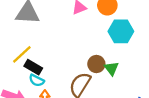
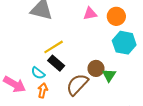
yellow line: (22, 54) -> (54, 47), moved
black rectangle: (33, 67) -> (56, 63), moved

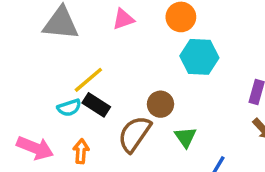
pink triangle: (90, 14) -> (123, 19), moved
cyan semicircle: (38, 73) -> (69, 108), moved, turned -48
green triangle: (109, 75) -> (185, 137), moved

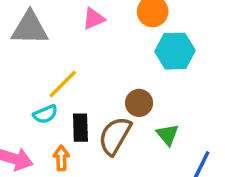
black rectangle: (96, 105) -> (80, 128), moved, turned 60

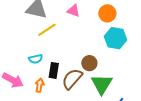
pink triangle: (94, 19) -> (73, 11), turned 32
yellow line: (63, 84) -> (47, 30), moved
green triangle: (168, 135) -> (102, 84), size x1.6

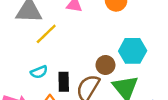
cyan hexagon: (115, 38) -> (133, 51), moved

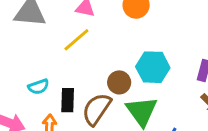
yellow line: (46, 34) -> (76, 40), moved

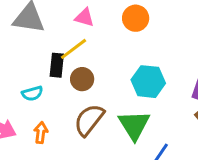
brown circle: (119, 82) -> (82, 79), moved
black rectangle: (68, 100) -> (57, 65), moved

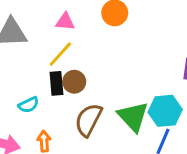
black rectangle: (57, 65) -> (56, 83), moved
cyan hexagon: (148, 82) -> (165, 111), moved

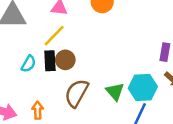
cyan semicircle: (29, 105) -> (28, 64), moved, turned -36
green triangle: (133, 117) -> (115, 91), size x0.7

